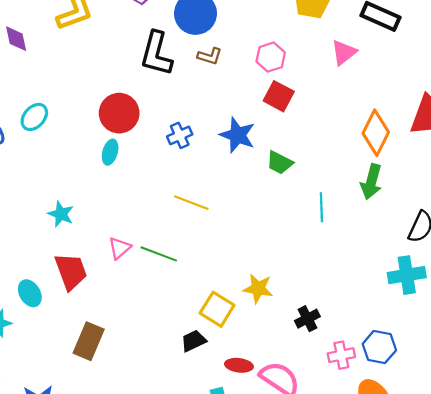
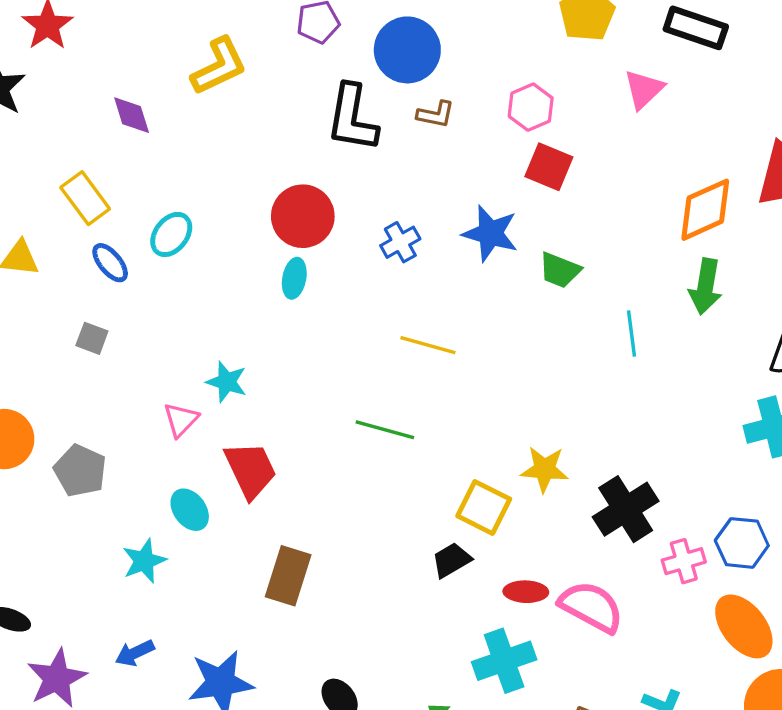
orange diamond: (376, 133) -> (705, 210), turned 45
pink triangle: (120, 248) -> (181, 420), moved
black cross: (307, 319) -> (626, 509), size x1.6

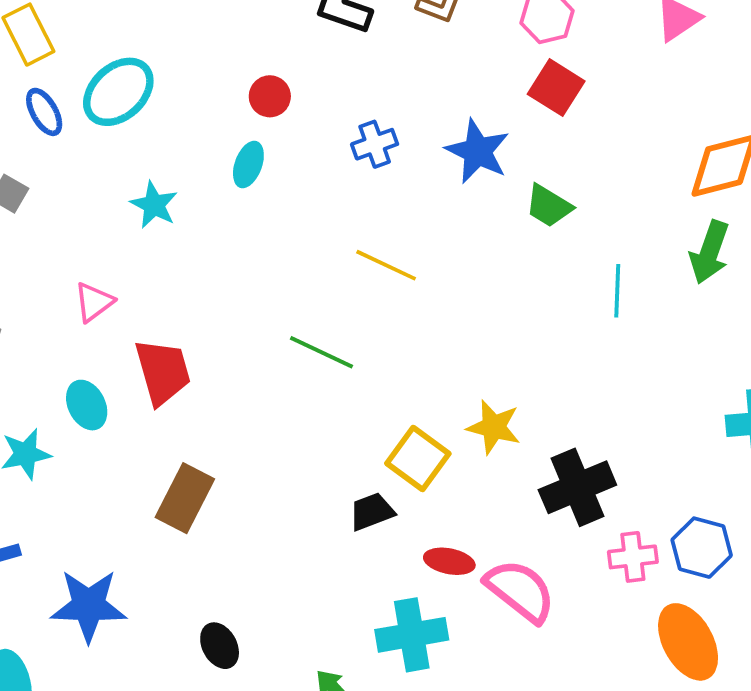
red circle: (303, 216) -> (270, 96), size x0.6
cyan ellipse: (171, 234) -> (118, 92), size x1.4
cyan star: (227, 382) -> (154, 205), moved

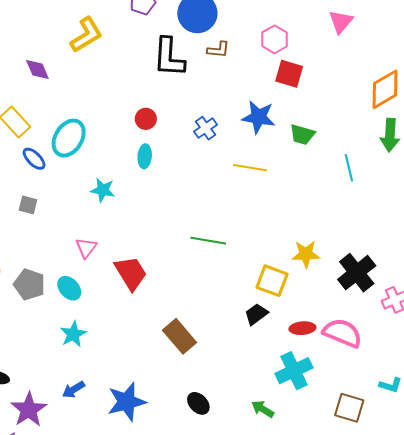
yellow line: (386, 265) -> (250, 168), moved
cyan ellipse: (87, 405) -> (69, 288), moved
brown rectangle: (185, 498) -> (179, 336), moved, turned -52

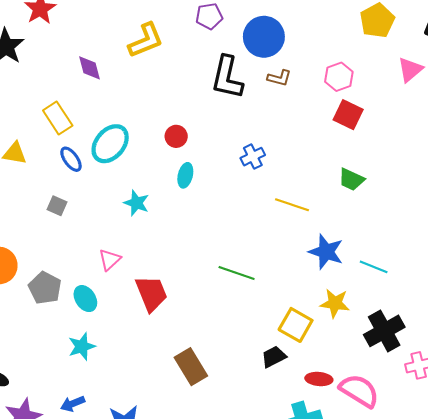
blue star: (259, 117) -> (326, 252), moved
red circle: (146, 119) -> (176, 136), moved
cyan line: (349, 168) -> (374, 267), moved, turned -64

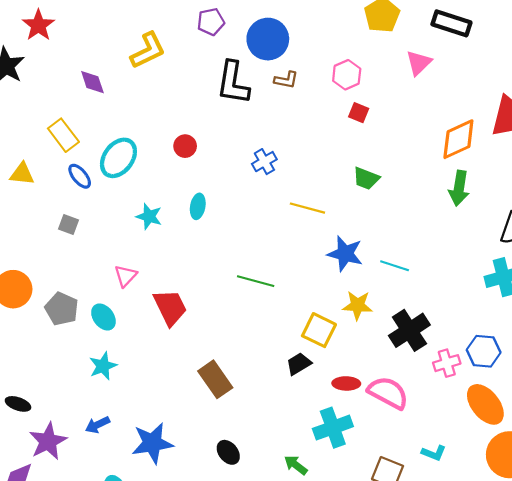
red square: (348, 115) -> (359, 113), size x0.7
cyan ellipse: (185, 175) -> (198, 206), moved

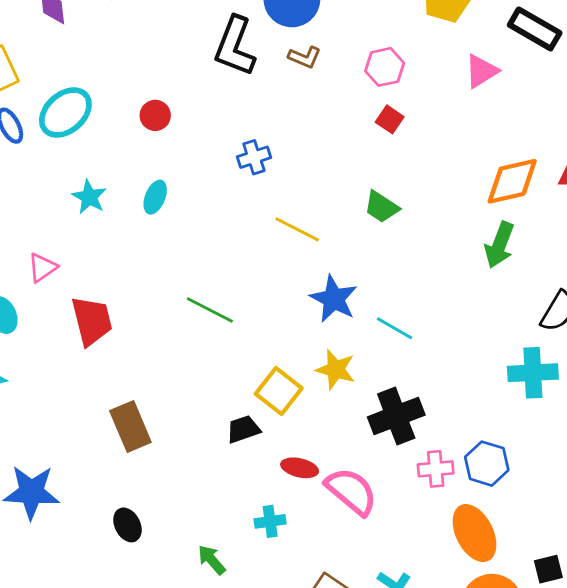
cyan cross: (333, 428) -> (270, 521), size x0.6

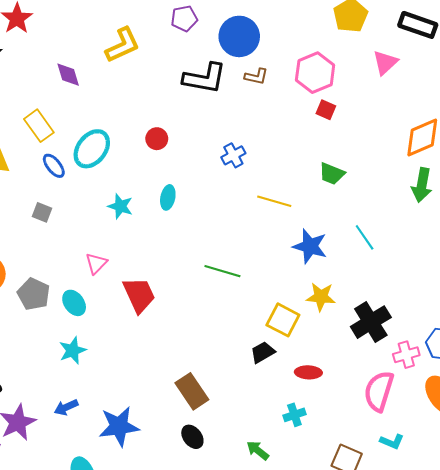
black L-shape: (235, 46) -> (205, 78), turned -90
pink hexagon: (385, 67) -> (315, 73), size x1.4
cyan line: (394, 328) -> (365, 237), moved, turned 36
brown rectangle: (130, 427) -> (192, 391), moved
pink semicircle: (351, 491) -> (379, 391), moved, turned -102

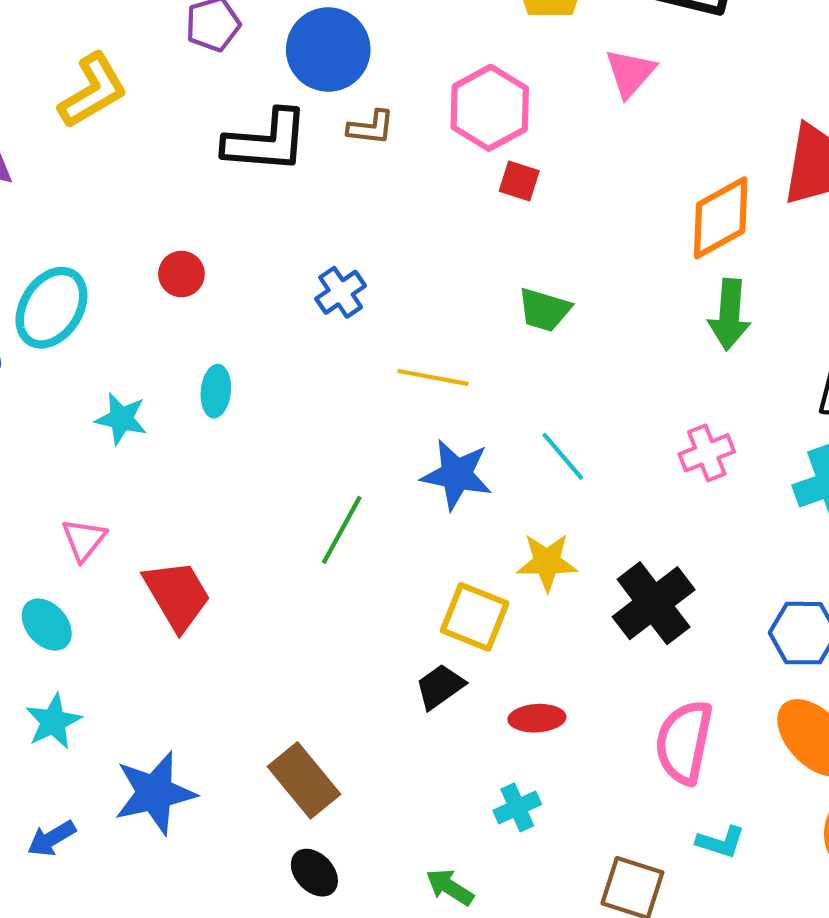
cyan line: (365, 237) -> (563, 456), moved
blue star: (310, 246) -> (457, 475), moved
green line: (222, 271) -> (342, 530), turned -72
pink cross: (406, 355) -> (707, 453), moved
blue star: (119, 426) -> (155, 793), moved

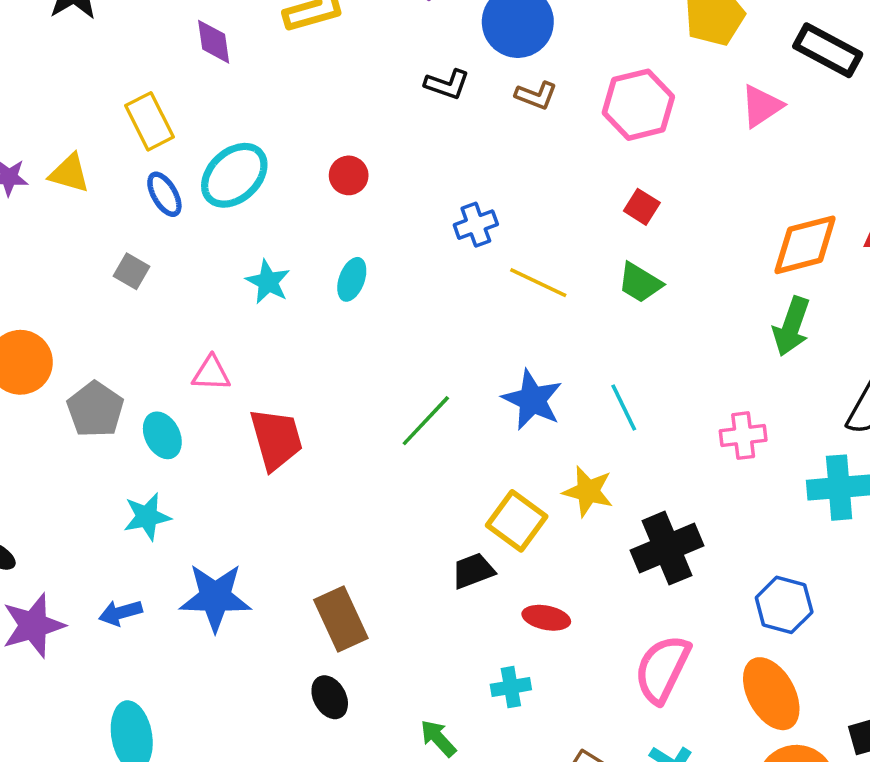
black L-shape: (266, 141) -> (447, 84), size x0.6
red square: (519, 181) -> (642, 207), moved
yellow line: (433, 377) -> (538, 283), moved
pink triangle: (84, 540) -> (211, 373), turned 39

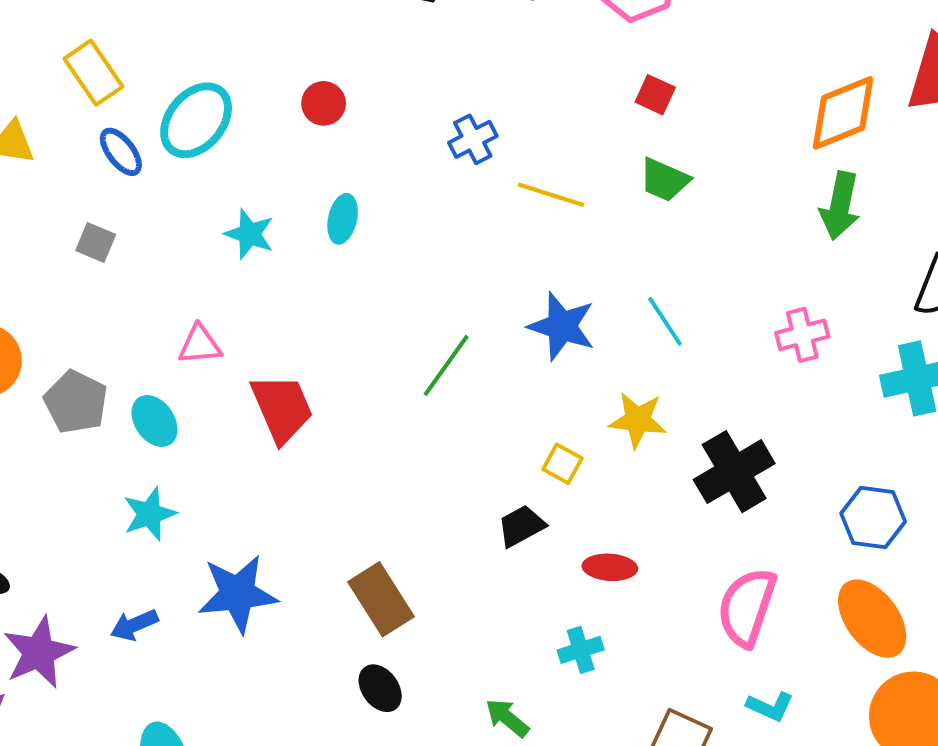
yellow square: (517, 521) -> (562, 464), size x0.6

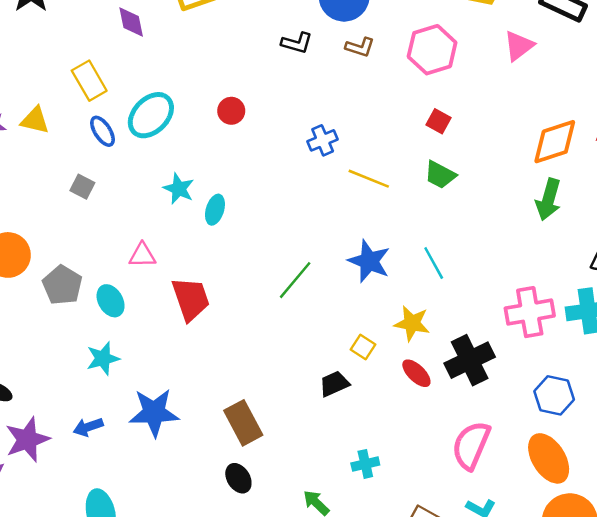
cyan ellipse: (343, 219) -> (215, 210), moved
pink cross: (802, 335) -> (530, 312), moved, size x1.5
red ellipse: (610, 567) -> (416, 373), moved, turned 36

